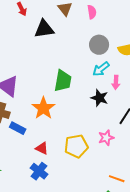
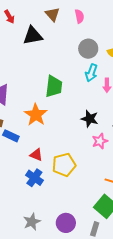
cyan arrow: (101, 69) -> (91, 73), turned -30
black star: (99, 98) -> (90, 119), moved
yellow pentagon: (76, 146) -> (64, 165), moved

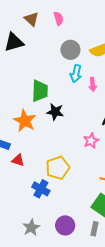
black star: (90, 119) -> (55, 112), moved
red triangle: (36, 155) -> (18, 160), moved
blue cross: (34, 178) -> (41, 189), moved

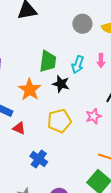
cyan arrow: (76, 74) -> (78, 65), moved
yellow pentagon: (58, 168) -> (59, 121), moved

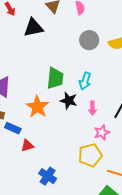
pink arrow: (101, 61) -> (92, 108), moved
yellow pentagon: (59, 121) -> (90, 155), moved
red triangle: (19, 128) -> (27, 146), turned -40

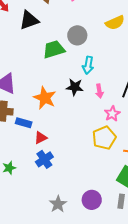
gray circle: (89, 40) -> (77, 35), moved
green trapezoid: (55, 78) -> (54, 49), moved, turned -105
blue cross: (48, 176) -> (44, 159), moved, turned 30

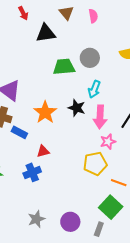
pink arrow: (99, 91) -> (100, 117), size x1.6
red triangle: (41, 138) -> (43, 151), moved

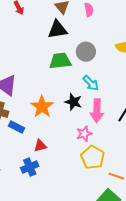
black triangle: (46, 33) -> (57, 30), moved
cyan arrow: (94, 89) -> (91, 83), turned -66
pink star: (108, 142) -> (84, 134), moved
yellow pentagon: (95, 164) -> (93, 157), turned -30

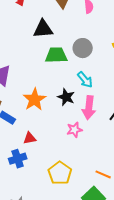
black triangle: (57, 30) -> (43, 29), moved
yellow pentagon: (93, 157) -> (60, 173), moved

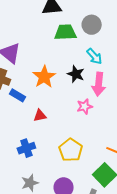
blue cross: (18, 159) -> (26, 148), moved

